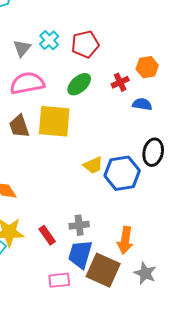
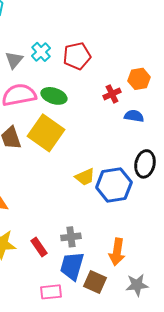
green ellipse: (79, 84) -> (54, 96), moved, turned 60
yellow square: (54, 121) -> (46, 133), turned 30
brown square: (103, 270) -> (95, 282), size x0.7
gray star: (145, 273) -> (137, 285), turned -30

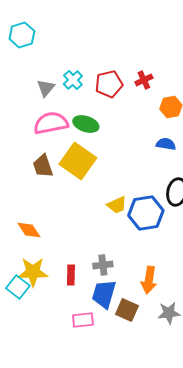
red cross: (112, 94) -> (144, 80), moved
red rectangle: (39, 247) -> (71, 275), turned 36

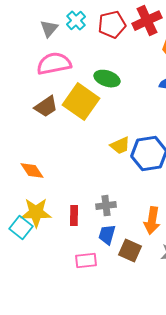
red cross: (144, 80) -> (147, 21), size x1.6
green ellipse: (86, 124) -> (107, 79), moved
brown trapezoid: (43, 166) -> (46, 107), turned -105
blue trapezoid: (104, 294) -> (107, 235), size x0.7

